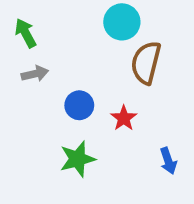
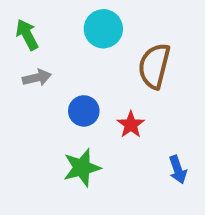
cyan circle: (122, 22) -> (103, 29), moved

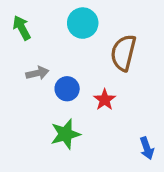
gray arrow: (37, 78) -> (37, 73), moved
blue arrow: (178, 170) -> (147, 148), moved

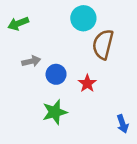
cyan circle: (83, 23) -> (83, 18), moved
green arrow: (22, 28) -> (18, 23), turned -84

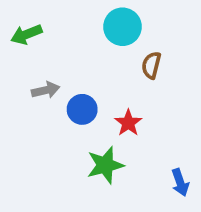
brown semicircle: (103, 44) -> (151, 65), size x0.6
green star: (55, 112) -> (105, 165), moved

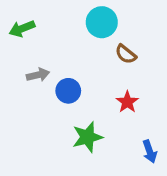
brown semicircle: (151, 65) -> (126, 54), turned -65
red star: (128, 123) -> (127, 102), moved

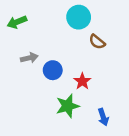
red star: (127, 102) -> (82, 81), moved
blue arrow: (150, 151) -> (103, 117), moved

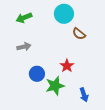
green arrow: (17, 22) -> (24, 18), moved
blue circle: (53, 70) -> (37, 74), moved

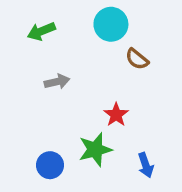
gray arrow: (24, 47) -> (57, 82), moved
blue circle: (37, 74) -> (50, 165), moved

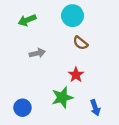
brown semicircle: (137, 59) -> (80, 43), moved
blue circle: (50, 165) -> (22, 108), moved

